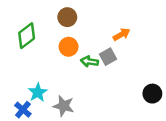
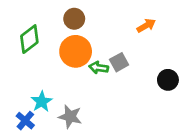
orange arrow: (122, 34) -> (146, 26), moved
orange circle: (69, 47) -> (76, 51), size x1.5
black circle: (152, 94) -> (168, 80), moved

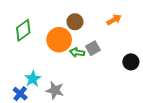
brown circle: (74, 19) -> (75, 22), moved

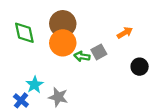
orange arrow: (114, 20) -> (125, 33), moved
brown circle: (75, 22) -> (63, 24), moved, size x1.5
green diamond: (23, 30) -> (24, 33), turned -65

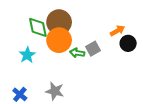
green diamond: (24, 33) -> (38, 27), moved
black circle: (140, 67) -> (128, 43), moved
cyan star: (35, 85) -> (27, 55), moved

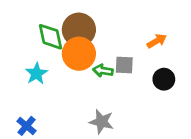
black circle: (128, 43) -> (164, 79), moved
gray square: (93, 49) -> (124, 65), turned 32
gray star: (55, 91) -> (102, 122), moved

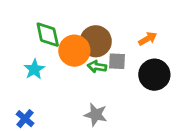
brown circle: (79, 30) -> (96, 41), moved
black circle: (164, 79) -> (154, 75), size x1.5

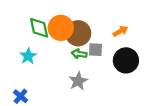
orange circle: (74, 51) -> (61, 28), moved
gray star: (96, 115) -> (78, 81), moved, turned 30

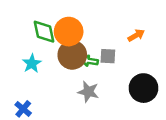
brown circle: (78, 33) -> (72, 55), moved
black circle: (126, 60) -> (144, 88), moved
gray star: (78, 81) -> (88, 92), turned -30

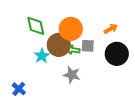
orange circle: (69, 32) -> (71, 29), moved
cyan star: (32, 63) -> (42, 56), moved
black circle: (144, 88) -> (117, 54), moved

